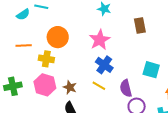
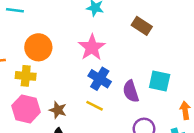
brown rectangle: (140, 26) -> (142, 26), turned -42
purple semicircle: (126, 88) -> (131, 91), moved

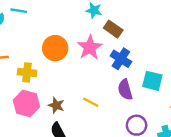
brown rectangle: (142, 26) -> (113, 29), moved
orange circle: (38, 47) -> (55, 48), moved
blue cross: (100, 79) -> (121, 59), moved

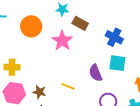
orange circle: (55, 48) -> (31, 26), moved
blue cross: (121, 59) -> (114, 37), moved

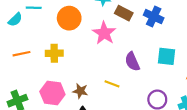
blue cross: (114, 37) -> (154, 17), moved
yellow cross: (12, 67) -> (54, 53), moved
purple semicircle: (95, 73) -> (132, 62), moved

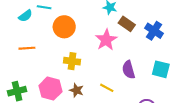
orange circle: (69, 18) -> (64, 27), moved
yellow cross: (54, 53) -> (72, 61), moved

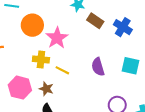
pink star: (106, 40) -> (57, 38), moved
yellow line: (107, 88) -> (62, 70), moved

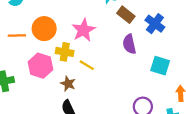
orange circle: (32, 25) -> (44, 29), moved
purple semicircle: (98, 67) -> (129, 44), moved
pink hexagon: (20, 88) -> (41, 66), moved

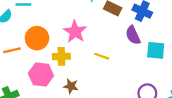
purple semicircle: (129, 44) -> (133, 35), moved
yellow line: (87, 65) -> (102, 56), moved

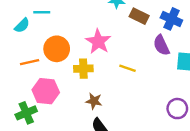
pink hexagon: (41, 74) -> (46, 91), moved

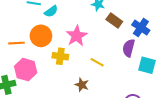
cyan semicircle: (22, 25) -> (51, 11), moved
purple semicircle: (161, 45) -> (129, 48), turned 30
brown star: (94, 101) -> (82, 85), moved

